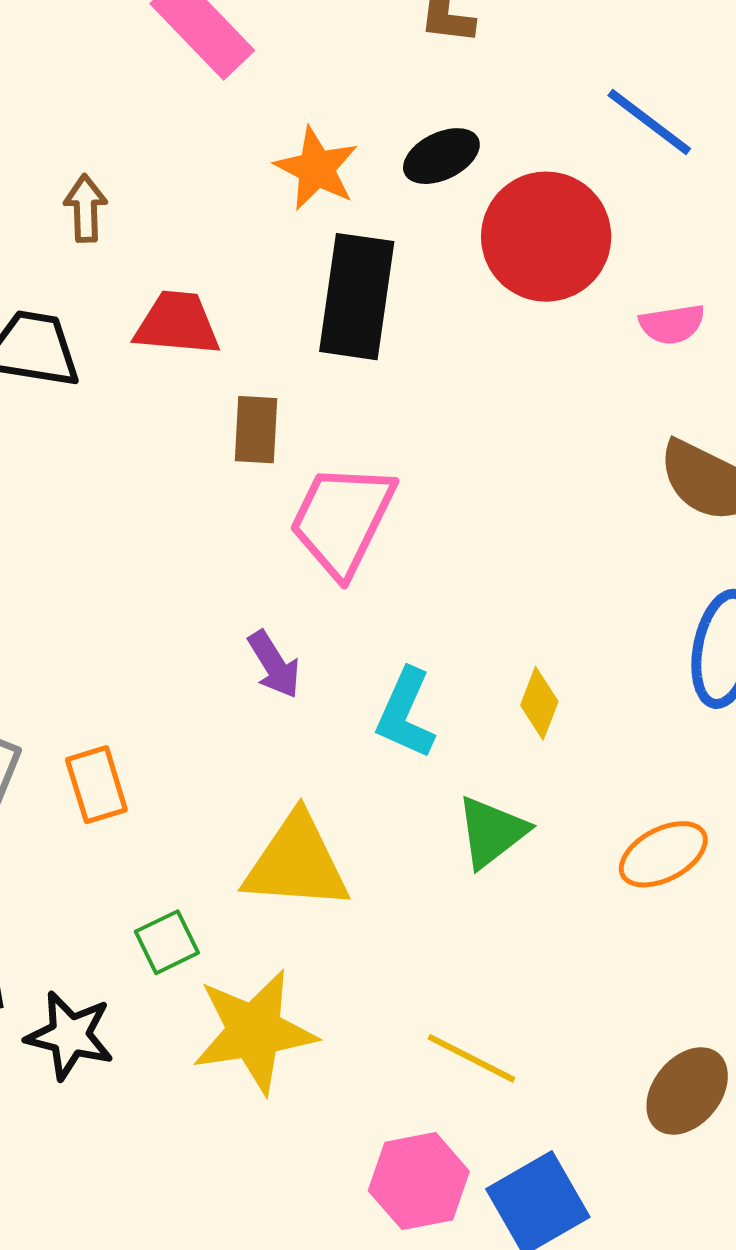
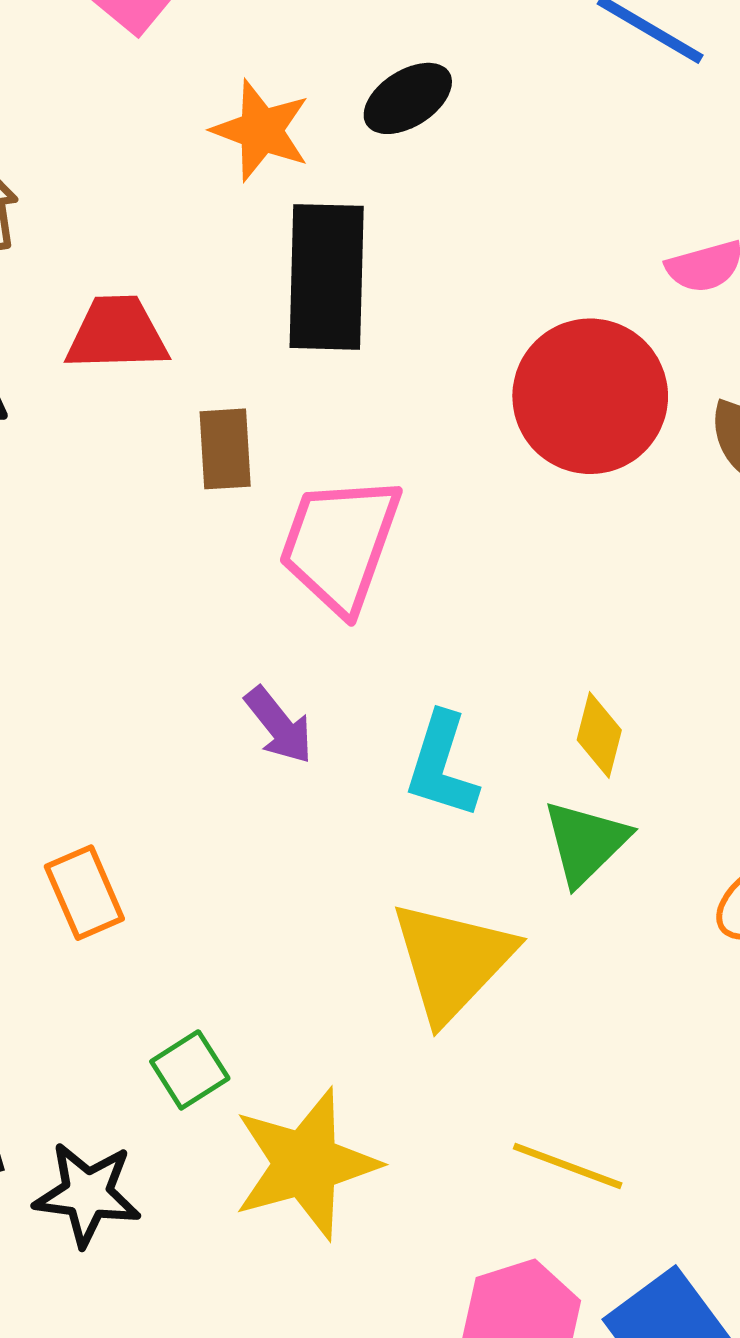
red circle: (546, 237) -> (590, 396), moved
green triangle: (492, 832) -> (586, 842), moved
yellow triangle: (296, 863) -> (452, 961), moved, turned -44

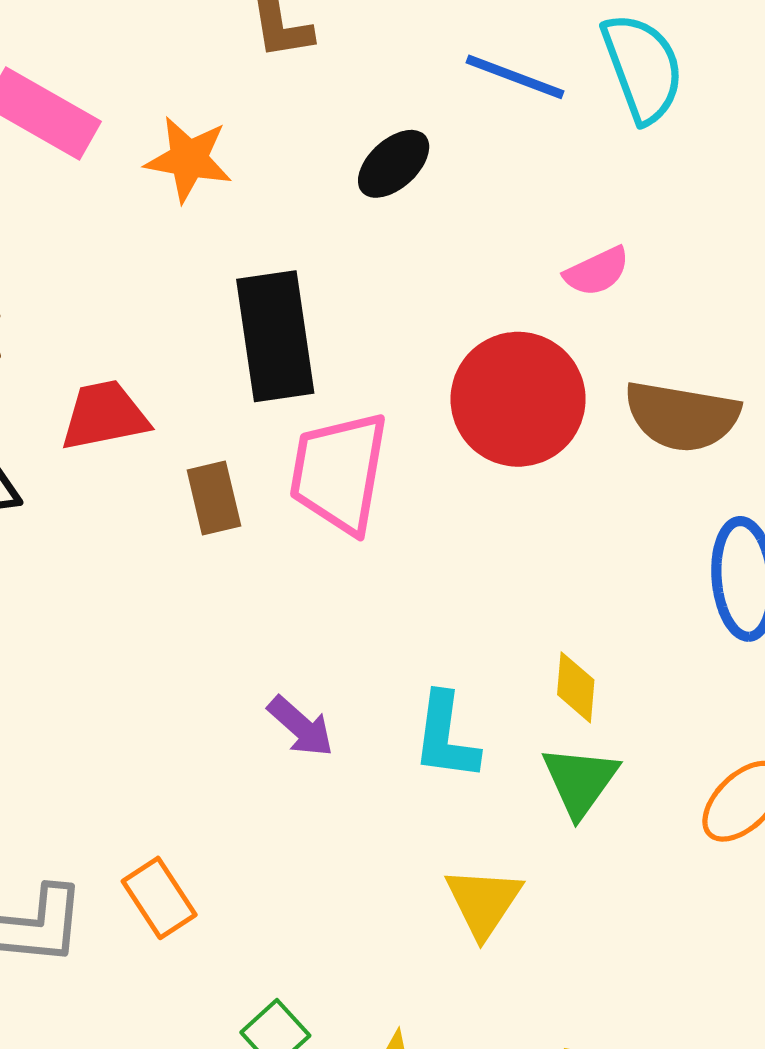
black ellipse: (408, 98) -> (394, 164), moved
orange star: (261, 130) -> (189, 159), moved
pink trapezoid: (340, 544) -> (339, 472), moved
yellow triangle: (452, 961) -> (483, 902), size x0.7

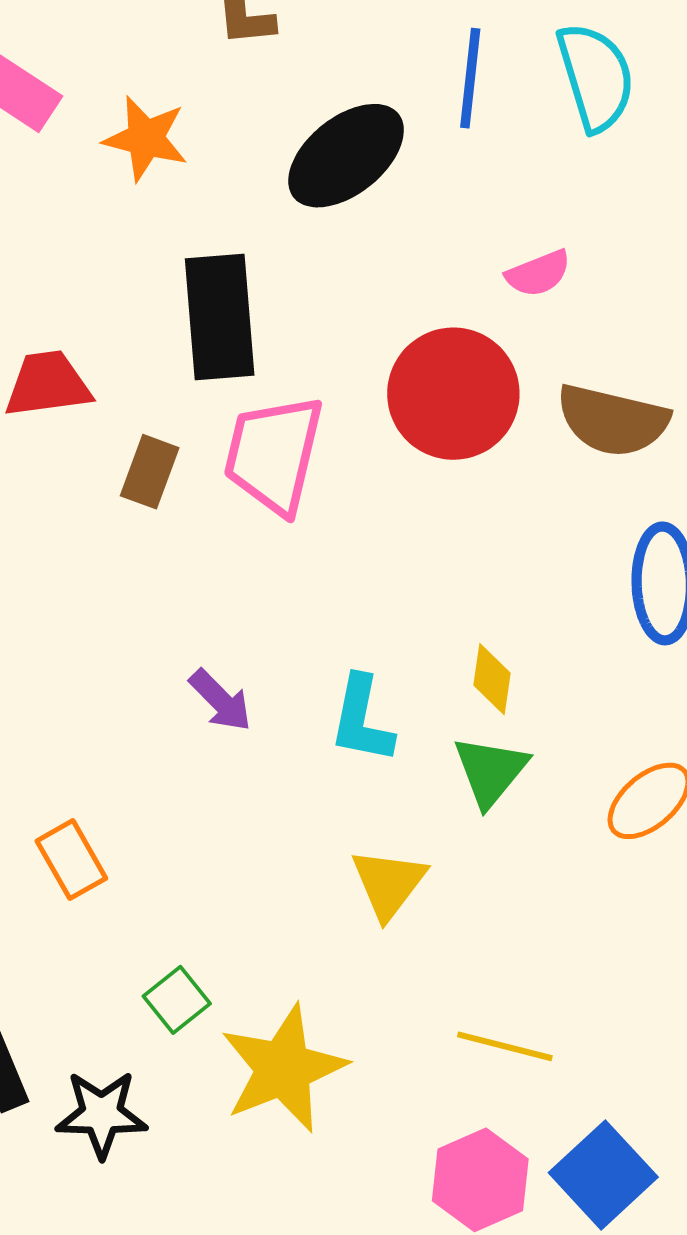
blue line: (515, 77) -> (470, 78), turned 72
black ellipse: (394, 164) -> (346, 156), size x1.6
brown rectangle: (214, 498) -> (150, 472), turned 30

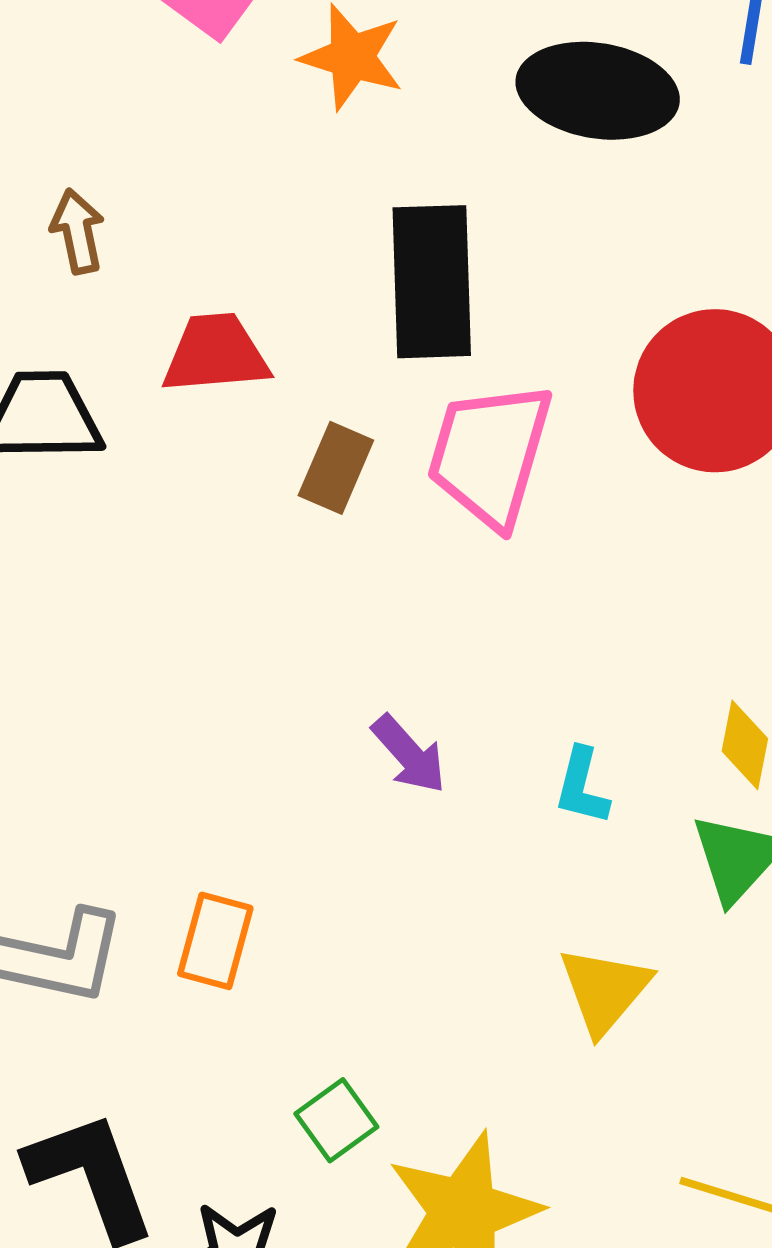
black ellipse: (346, 156) -> (598, 91), turned 45
cyan L-shape: (362, 719) -> (582, 786), size x0.7
orange rectangle: (71, 860) -> (215, 941), turned 42

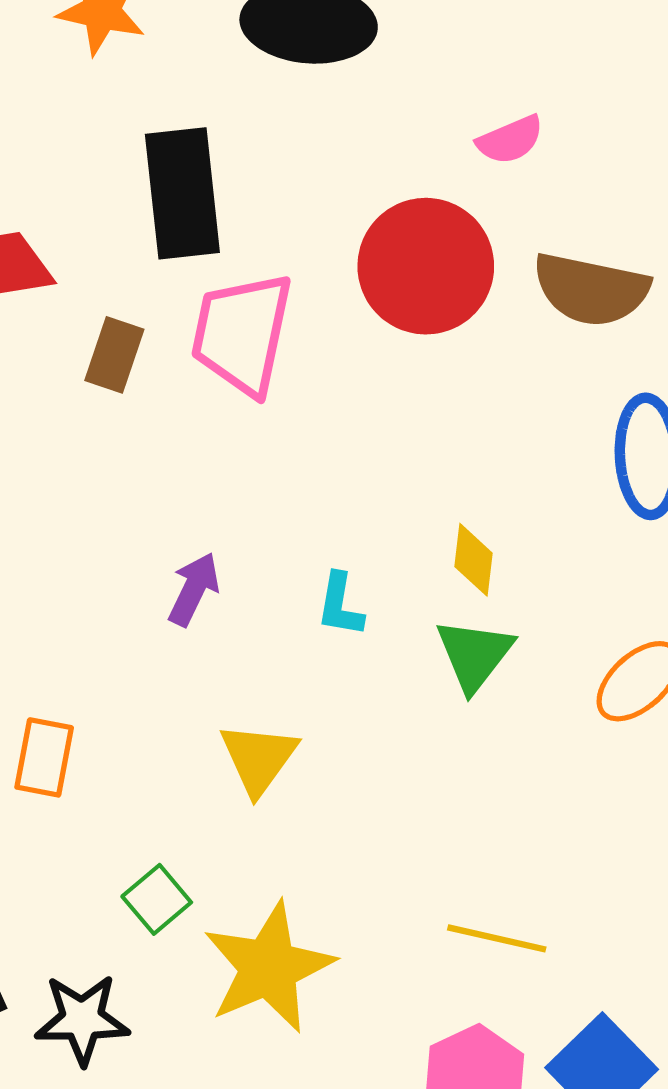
purple arrow: (409, 754) -> (194, 589), turned -108
yellow triangle: (605, 990) -> (259, 758), moved

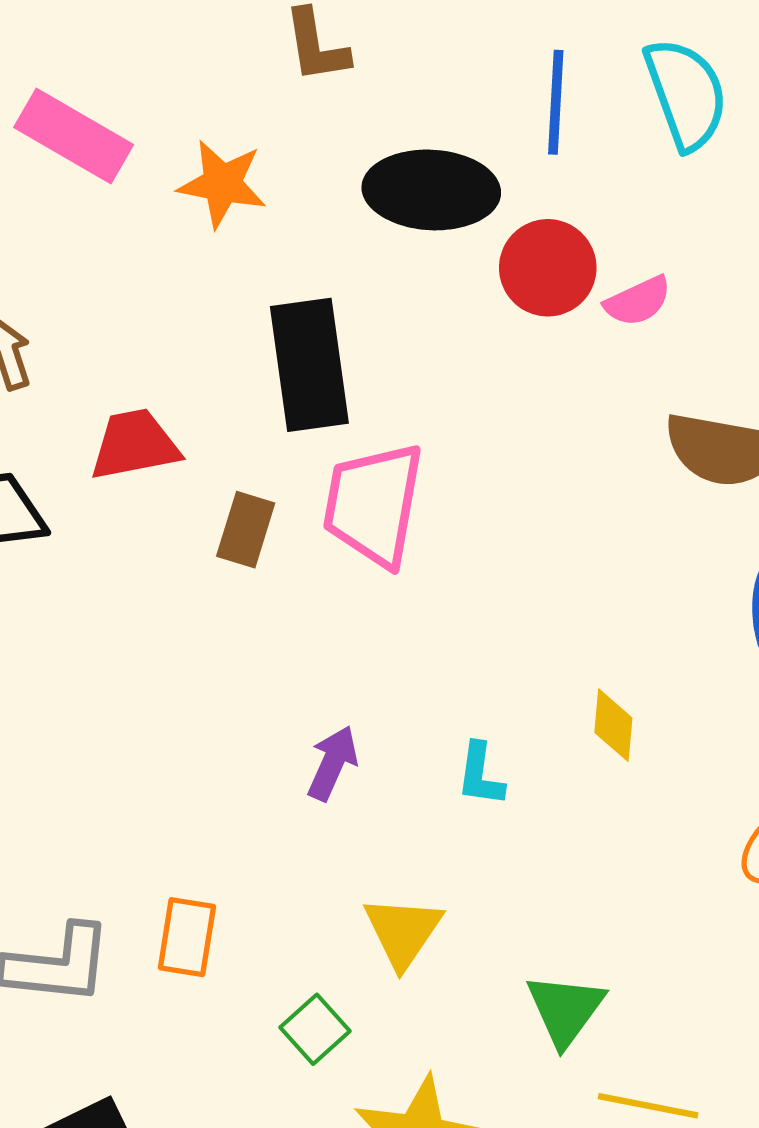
red circle: (426, 266) -> (548, 268), moved, size x0.7
green triangle: (474, 655) -> (565, 1009), moved
green square: (157, 899) -> (315, 1029), moved

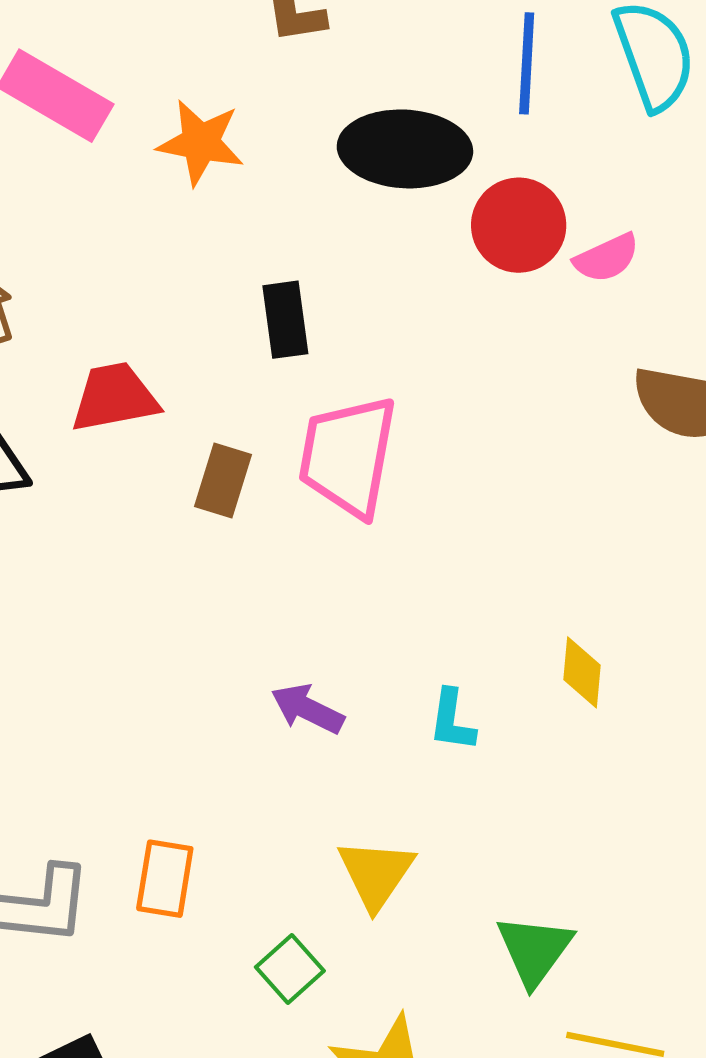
black rectangle: (309, 365) -> (285, 320), size x0.6
purple arrow: (333, 763) -> (307, 709), turned -88

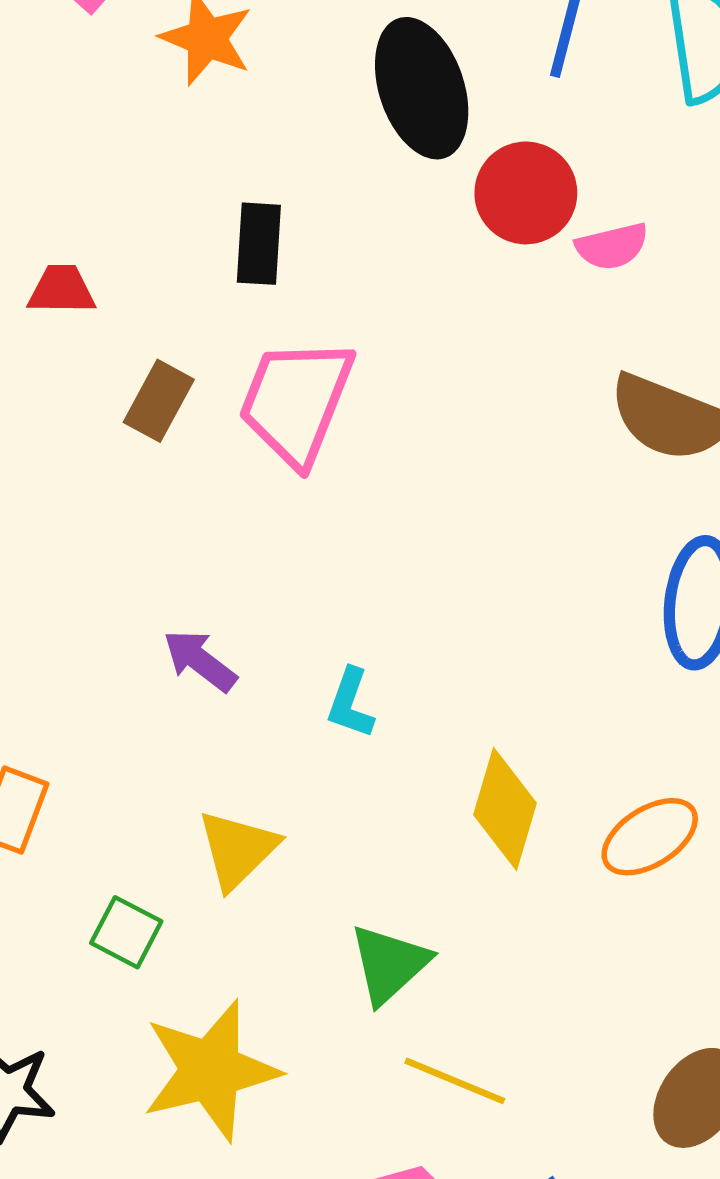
black ellipse: (405, 149) -> (422, 88), turned 57
red trapezoid: (115, 397) -> (62, 290), size x0.7
yellow diamond: (582, 672) -> (505, 809), moved, size x1.5
green square: (290, 969) -> (126, 932), turned -32

